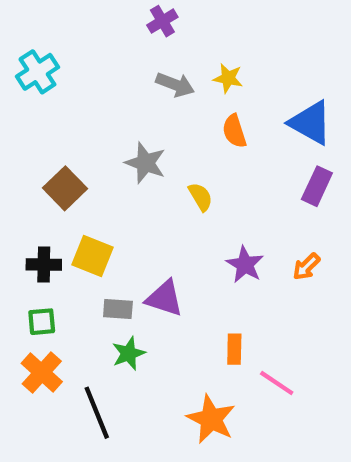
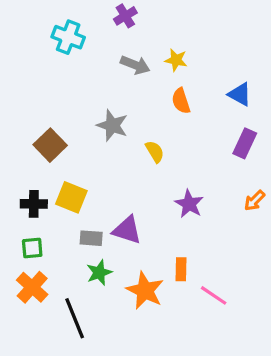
cyan cross: (37, 72) -> (68, 37), moved, turned -36
blue triangle: (311, 123) -> (240, 94), size x0.7
orange arrow: (306, 267) -> (254, 201), moved
orange star: (211, 419) -> (145, 291), moved

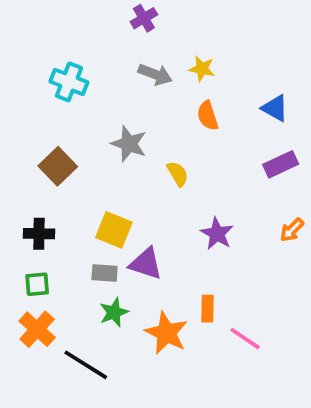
cyan cross: (68, 37) -> (69, 82), moved
purple rectangle: (245, 143) -> (281, 164), turned 40
yellow square: (71, 197) -> (114, 230), moved
black line: (75, 318) -> (86, 365), turned -36

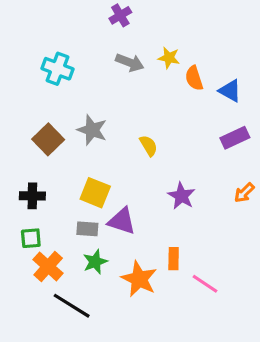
orange semicircle: (208, 116) -> (194, 78), moved
gray star: (129, 144) -> (92, 130), moved
orange cross: (37, 329) -> (48, 266), moved

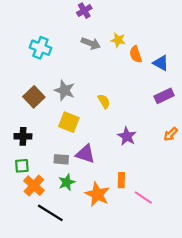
yellow square: (95, 193) -> (69, 122), moved

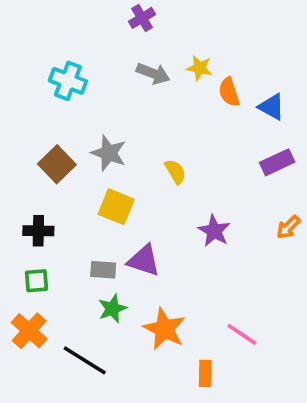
orange rectangle: (121, 180) -> (205, 373), moved
orange cross: (34, 186) -> (29, 331), moved

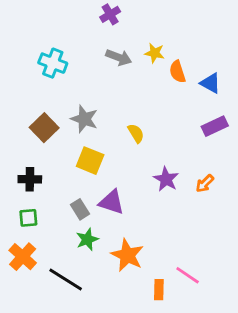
orange arrow: (288, 227) -> (205, 183), moved
gray rectangle: (103, 270) -> (80, 209), turned 54
pink line: (242, 334) -> (188, 275), moved

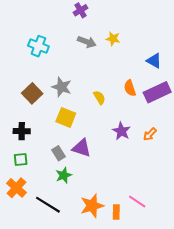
orange semicircle: (177, 72) -> (130, 88), moved
purple rectangle: (215, 126) -> (157, 92), size x1.4
orange star: (127, 255) -> (92, 206), moved, turned 30

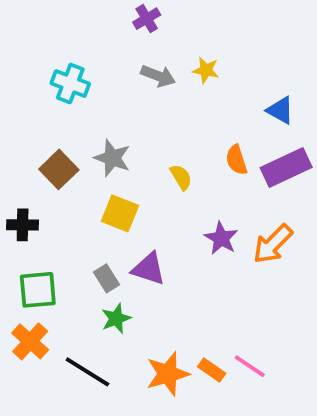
black cross: (22, 131) -> (23, 225), moved
orange arrow: (150, 134) -> (273, 244), size x1.6
green square: (21, 159) -> (38, 290), size x1.5
orange rectangle: (116, 212) -> (212, 370), moved, turned -56

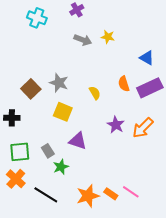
cyan cross: (70, 84) -> (37, 18), moved
gray rectangle: (107, 278) -> (48, 151), moved

